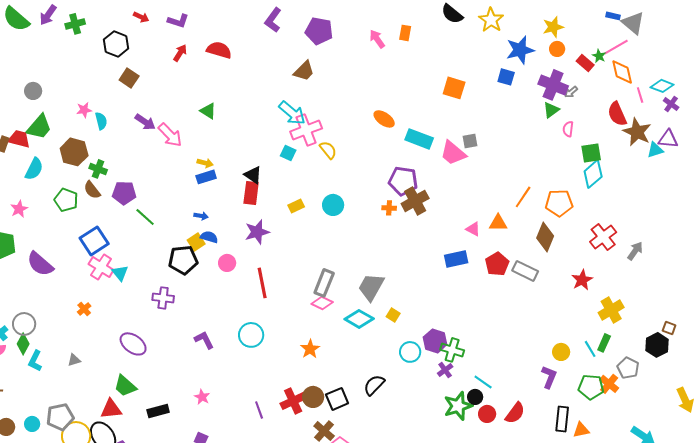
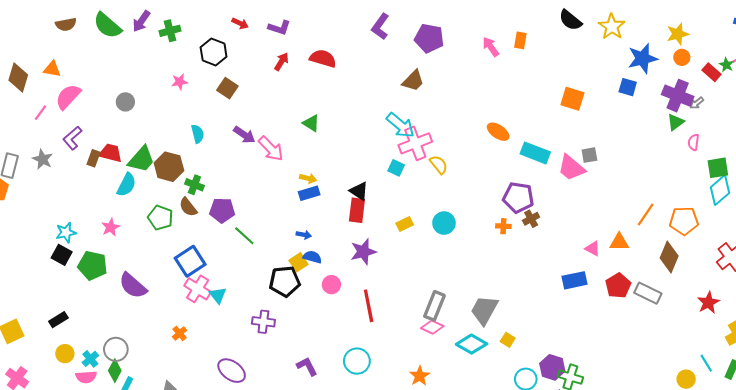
pink star: (84, 110) -> (180, 82), moved
green trapezoid: (39, 127) -> (141, 159), moved
brown cross: (415, 201) -> (531, 219), size x0.6
cyan line: (590, 349) -> (706, 363), moved

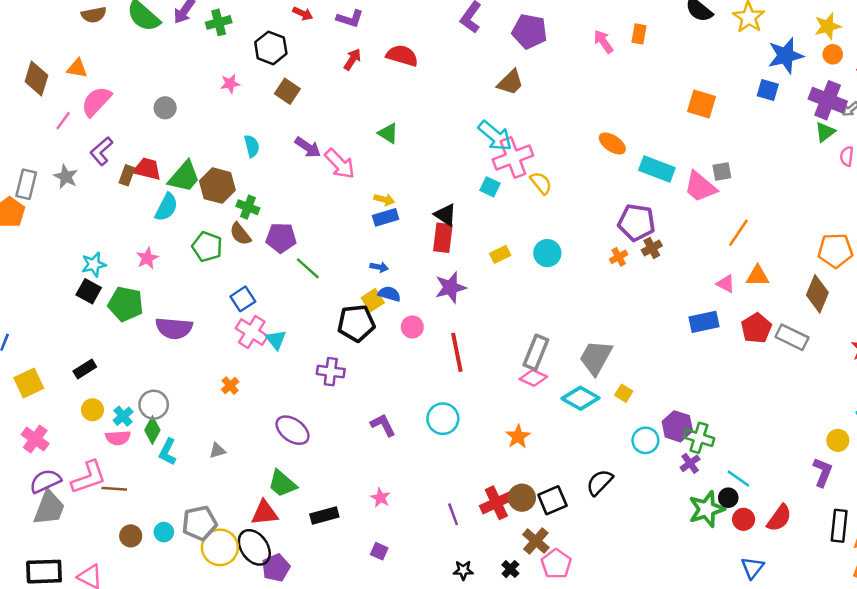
orange line: (646, 215) -> (738, 233), moved
orange cross: (503, 226) -> (619, 257), turned -32
blue square: (190, 261) -> (243, 299), size x0.7
purple semicircle: (133, 286) -> (174, 328), turned -36

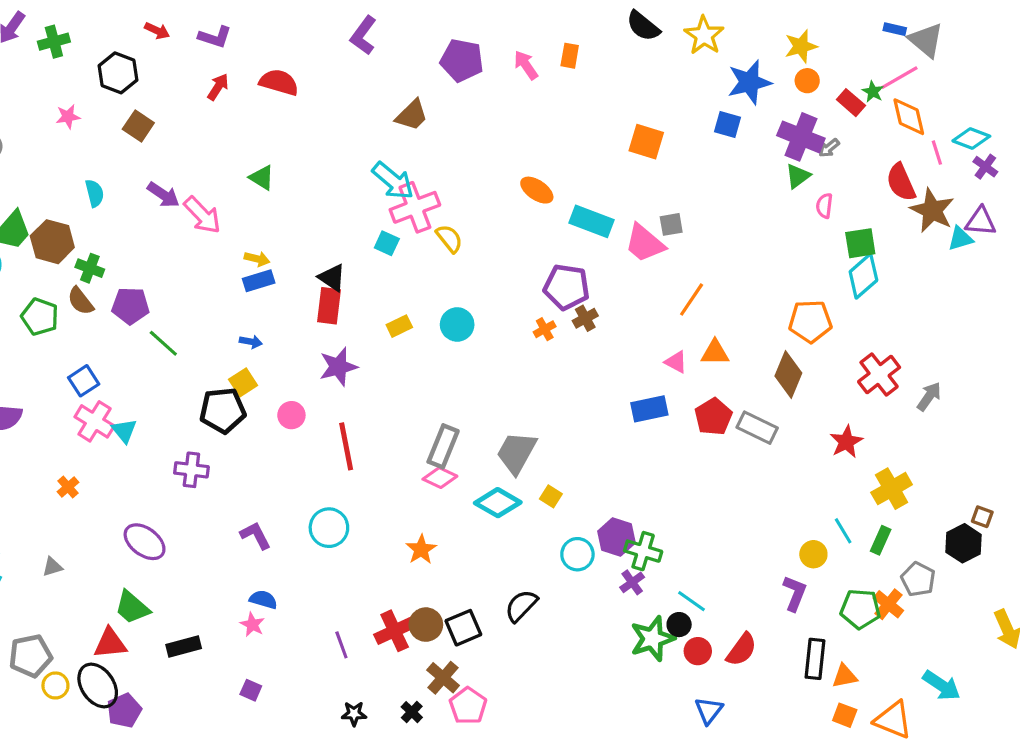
purple pentagon: (529, 31) -> (462, 60), moved
blue semicircle: (389, 294) -> (263, 600), moved
yellow circle: (220, 547) -> (55, 685), size x0.6

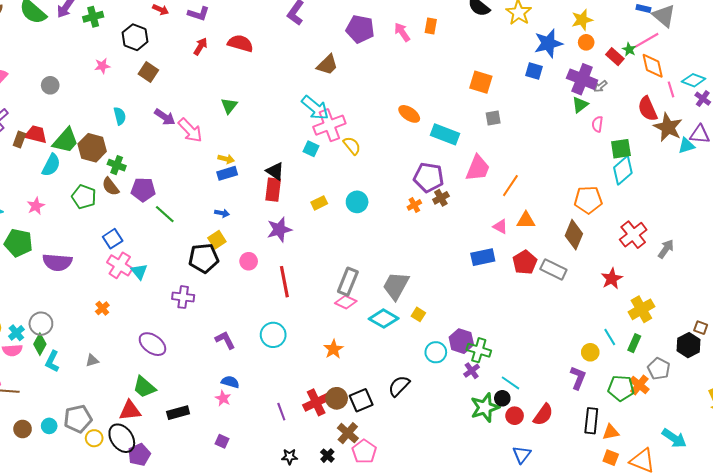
green triangle: (262, 178) -> (229, 106), turned 36
gray square: (671, 224) -> (493, 118), moved
pink trapezoid: (645, 243) -> (478, 168), moved, turned -108

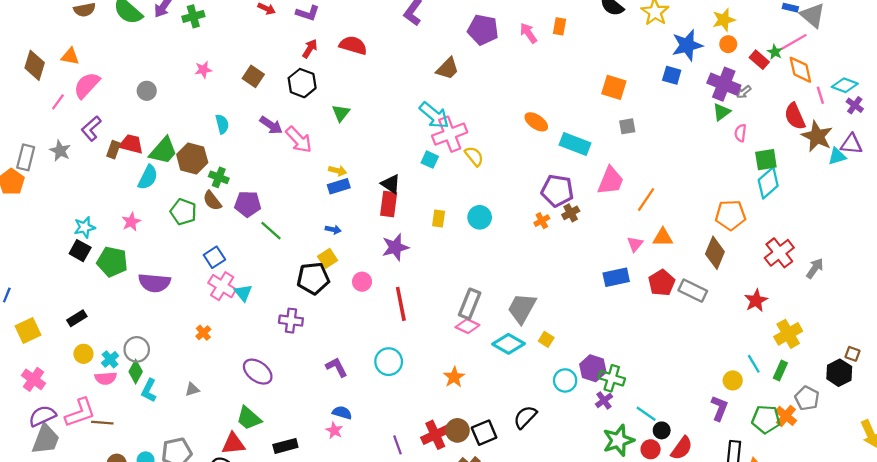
black hexagon: (135, 37) -> (302, 83), moved
yellow rectangle: (319, 203) -> (439, 218), turned -56
pink triangle: (500, 226) -> (635, 244), turned 42
black circle: (502, 398) -> (662, 430), moved

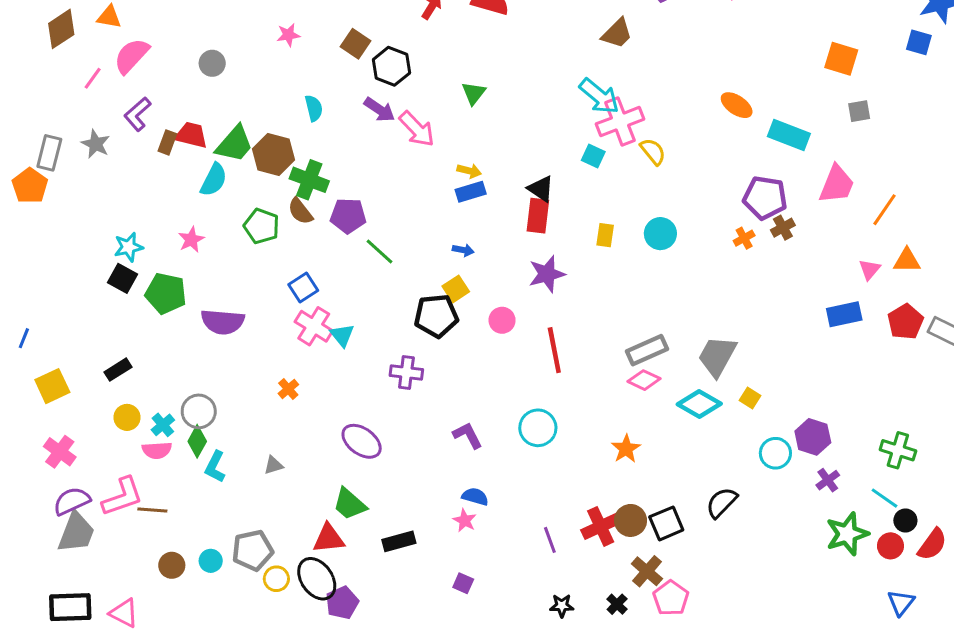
brown diamond: (35, 65) -> (61, 29), turned 40
black hexagon: (302, 83) -> (391, 66), moved
green cross: (219, 177) -> (309, 180), size x1.4
gray rectangle: (470, 304) -> (647, 350), turned 44
green cross: (612, 378) -> (898, 450), moved

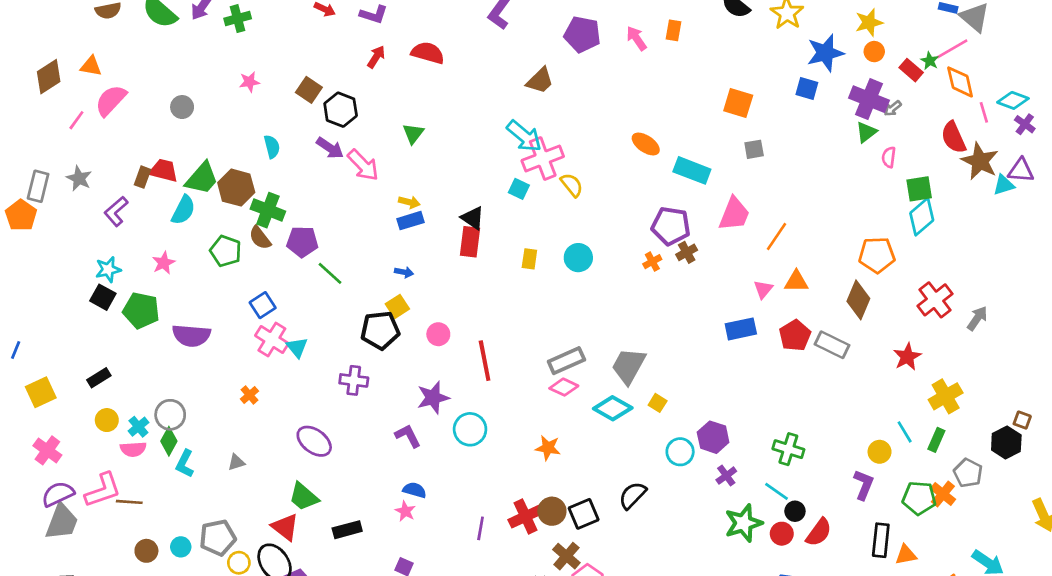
purple L-shape: (137, 114) -> (116, 211), moved
purple star: (547, 274) -> (433, 398), moved
orange star: (626, 449) -> (548, 448), turned -30
red triangle: (329, 538) -> (285, 527), turned 44
purple line: (550, 540) -> (481, 528), turned 30

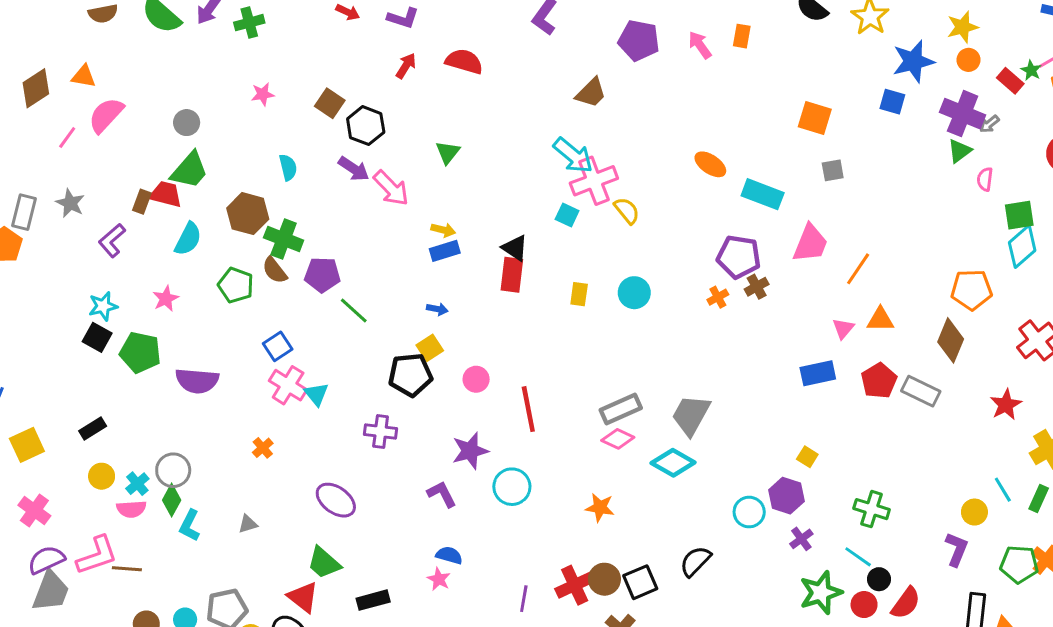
green trapezoid: (202, 178) -> (190, 170), moved
yellow square: (658, 403) -> (807, 457), moved

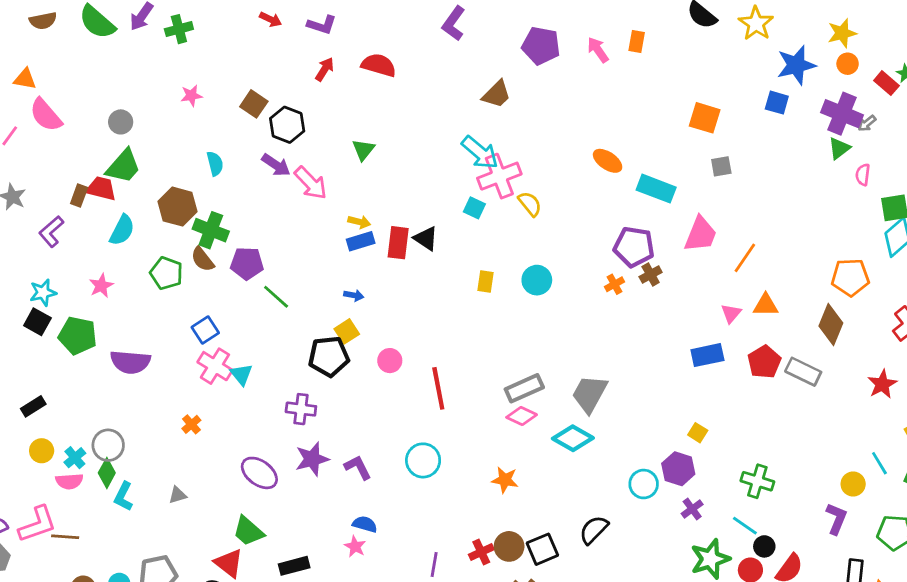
pink semicircle: (106, 115) -> (46, 115), turned -84
red rectangle: (512, 275) -> (398, 243), moved
purple star: (470, 451) -> (312, 459), moved
red cross: (575, 585) -> (481, 552), size x0.7

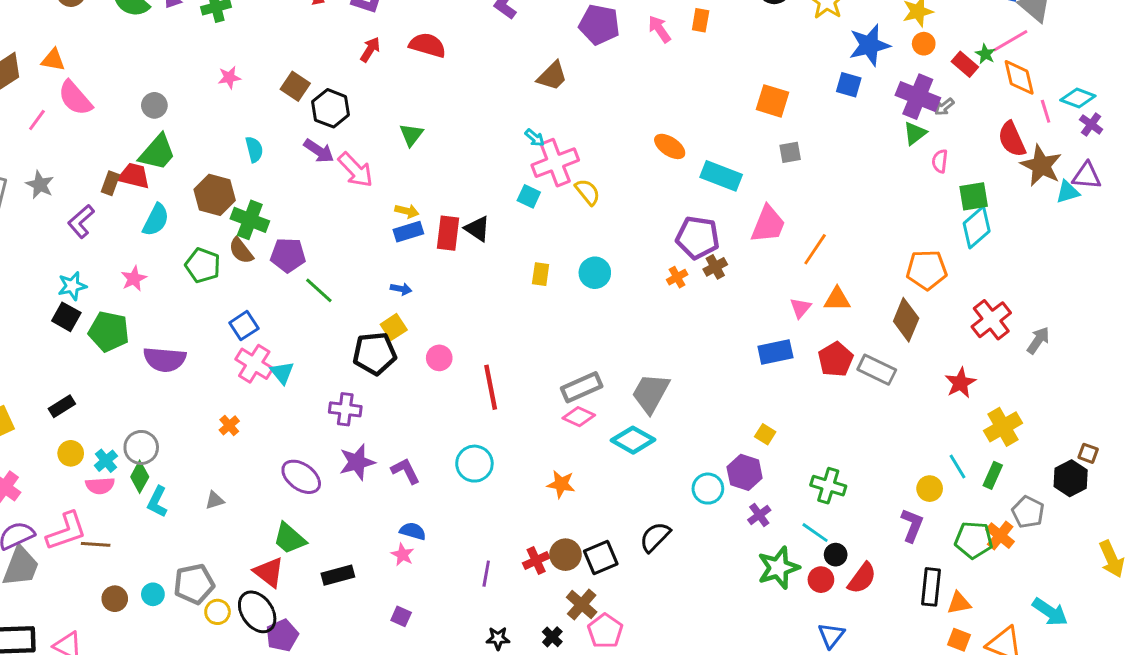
cyan arrow: (480, 152) -> (535, 138), size x0.5

